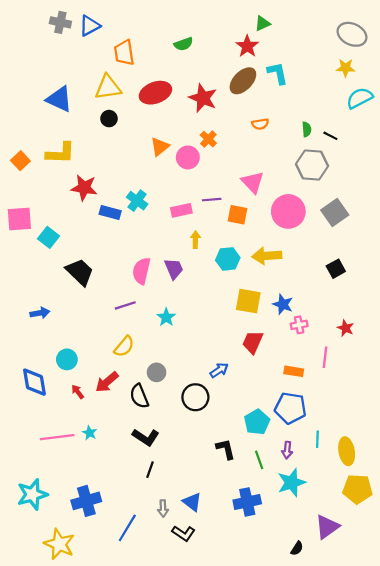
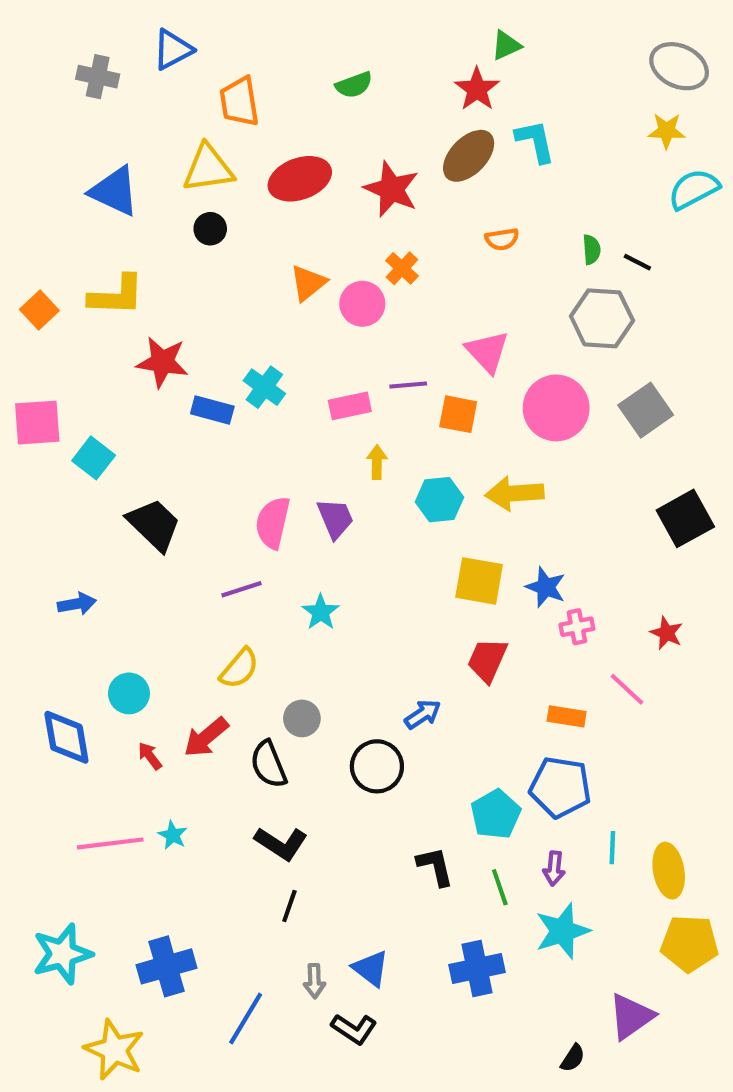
gray cross: (60, 22) -> (98, 77), moved
black square: (336, 269) -> (685, 518), moved, size x1.5
pink line: (325, 357) -> (627, 689), turned -54

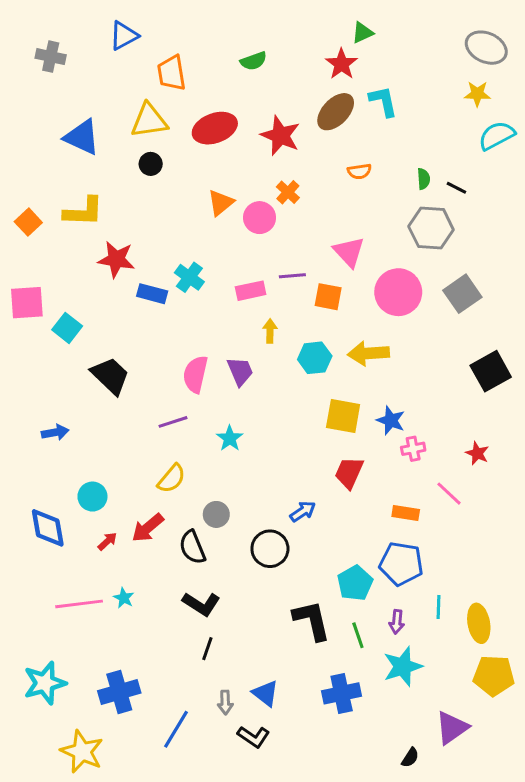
gray cross: (98, 77) -> (51, 57), moved
red arrow: (150, 756) -> (107, 541), turned 84
black L-shape: (435, 866) -> (312, 620), size x1.4

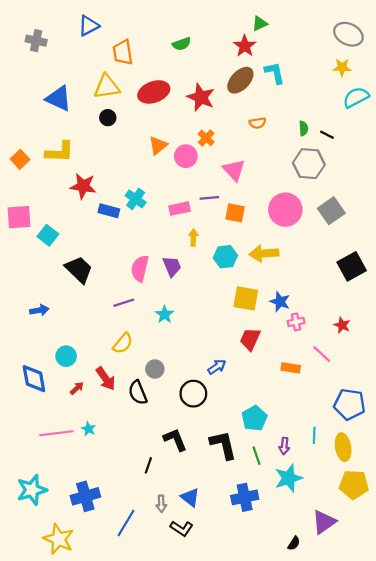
pink triangle: (349, 252) -> (234, 170), moved
red arrow: (148, 528) -> (106, 379), turned -85
blue pentagon: (401, 564) -> (350, 404), moved
black L-shape: (201, 604) -> (175, 440), moved, turned -145

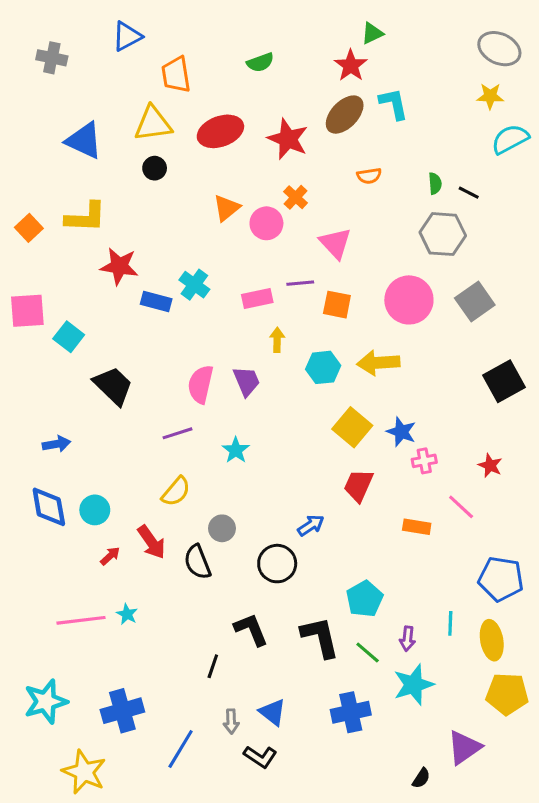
yellow square: (246, 298) -> (352, 427), turned 30
blue diamond: (34, 379) -> (49, 507), moved
green line: (256, 456) -> (368, 652), turned -30

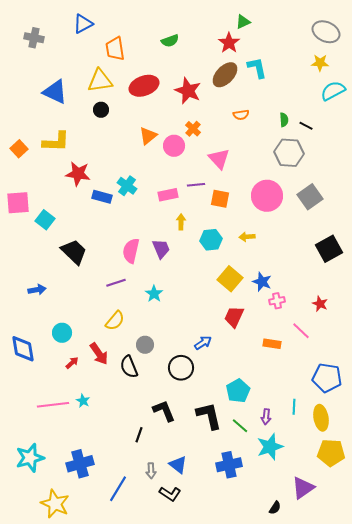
yellow arrow: (378, 363) -> (247, 237), size x0.6
blue diamond: (49, 507) -> (23, 349), moved

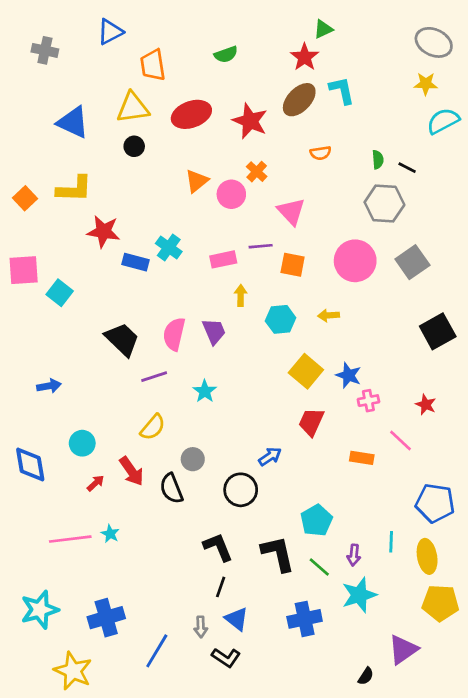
black trapezoid: (74, 252) -> (122, 339), moved
black line: (139, 435) -> (221, 587), moved

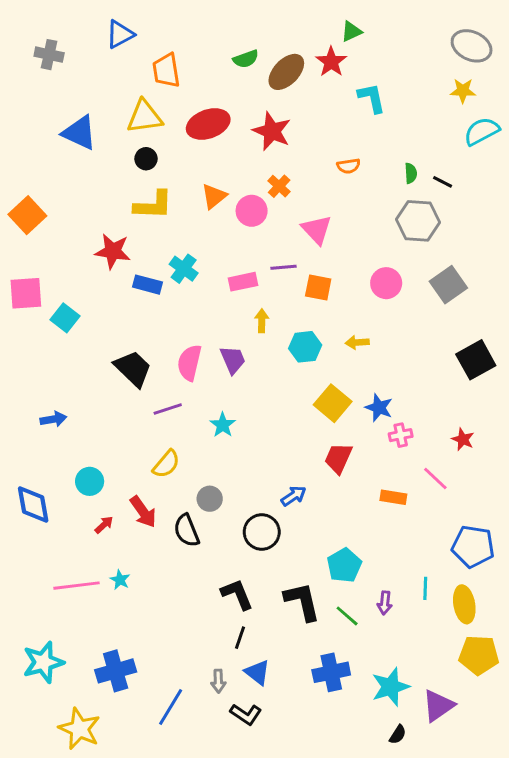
brown ellipse: (299, 100) -> (286, 72), moved
yellow L-shape: (74, 189) -> (153, 205), moved
orange square: (25, 198) -> (27, 215), size x1.4
pink circle: (355, 261) -> (386, 283), size x0.7
cyan star: (359, 595) -> (390, 687), moved

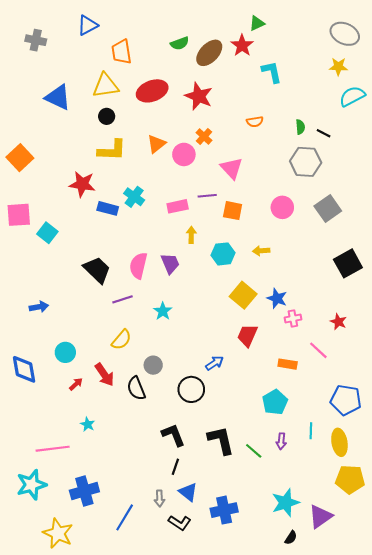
cyan pentagon: (344, 565) -> (275, 402), moved
pink line: (77, 586) -> (53, 449), moved
blue cross: (331, 672) -> (224, 510), moved

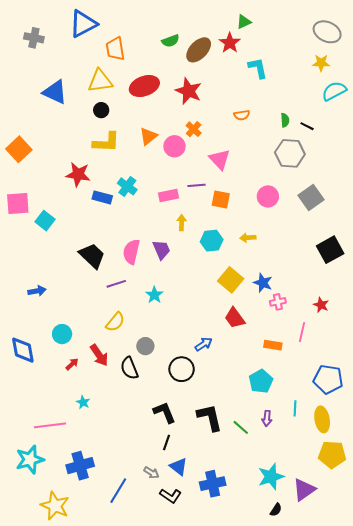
blue triangle: (88, 25) -> (83, 24), size x1.4
red trapezoid: (247, 335) -> (235, 318), turned -60
pink line: (318, 350) -> (302, 332), turned 60
gray arrow: (160, 498) -> (151, 473), turned -56

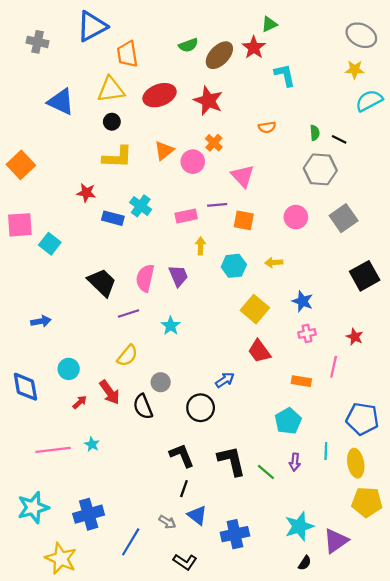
red star: (78, 174) -> (86, 193), size x0.7
blue star: (263, 283) -> (303, 301), moved
pink line: (50, 425) -> (53, 450), moved
black L-shape: (170, 496) -> (185, 562), moved

